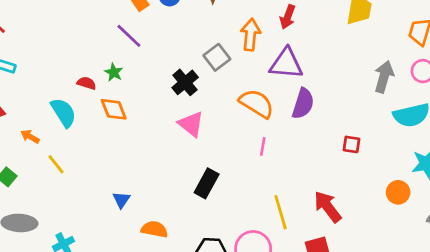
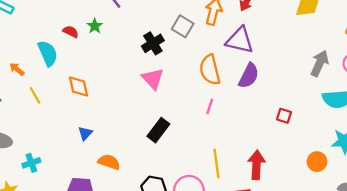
gray square: (217, 57) -> (183, 26), turned -30
orange semicircle: (256, 104) -> (210, 70), turned -144
orange diamond: (114, 109) -> (78, 86), moved
red arrow: (328, 207) -> (256, 165), turned 32

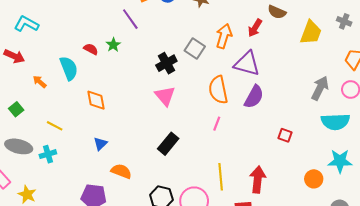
yellow line: (35, 95) -> (55, 126), moved, turned -35
cyan cross: (31, 163) -> (48, 154), moved

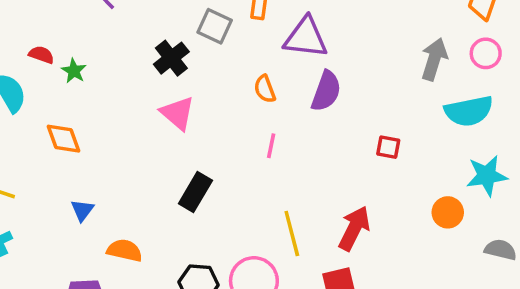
green star: (113, 45) -> (74, 71), moved
orange semicircle: (218, 90) -> (265, 89), size x0.6
red arrow: (258, 180) -> (354, 228), turned 30

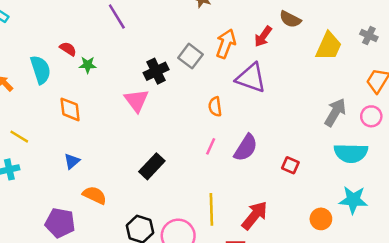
green star: (74, 71) -> (88, 65), turned 30
purple semicircle: (326, 91) -> (246, 148), moved
pink triangle: (178, 113) -> (136, 100), moved

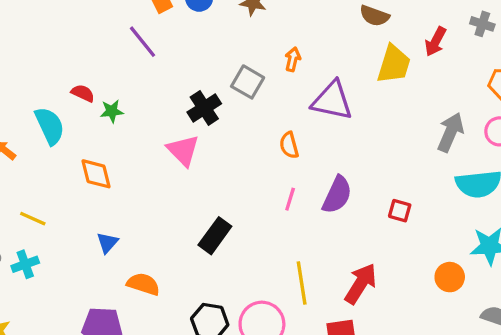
red arrow: (263, 36) -> (435, 42), moved
orange arrow: (226, 44) -> (293, 59), size x0.6
yellow trapezoid: (329, 46) -> (394, 64), moved

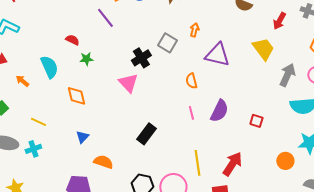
yellow trapezoid: (394, 64) -> (263, 49), moved, turned -55
red semicircle: (83, 93) -> (72, 40), moved
pink line: (290, 199) -> (191, 113), turned -32

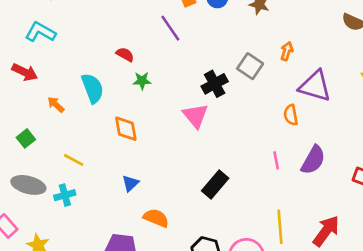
orange semicircle: (191, 81) -> (291, 115), moved

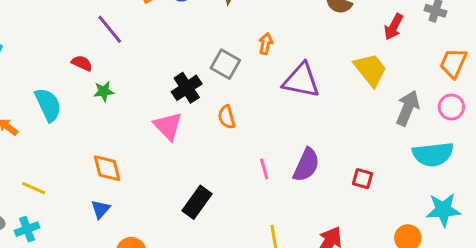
purple line: (170, 28) -> (110, 29), moved
orange semicircle: (291, 115) -> (227, 117), moved
orange diamond: (126, 129) -> (107, 168), moved

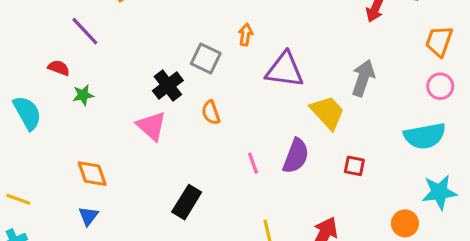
yellow trapezoid: (370, 70) -> (328, 112), moved
gray arrow: (408, 108) -> (363, 78), moved

